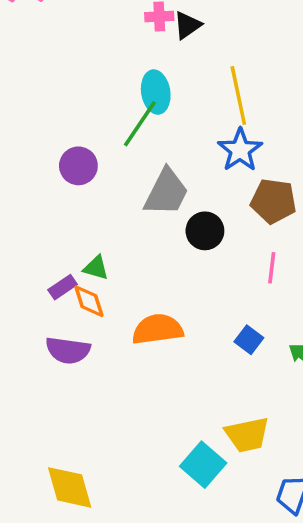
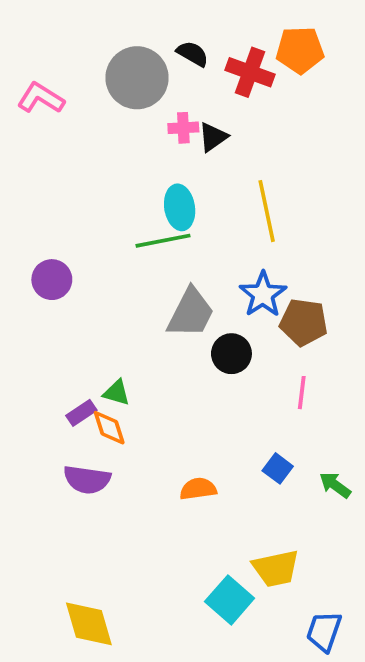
green line: (140, 124) -> (163, 241), turned 45
blue star: (240, 150) -> (263, 294), moved
purple circle: (78, 166) -> (52, 280), moved
orange semicircle: (157, 329) -> (198, 489), moved, size x0.7

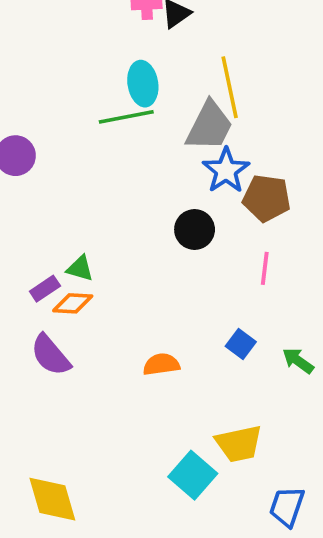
gray trapezoid: (191, 313) -> (209, 126), moved
orange diamond: (109, 428) -> (73, 303), turned -69
purple semicircle: (87, 480) -> (51, 355), turned 42

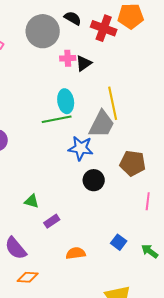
blue star: (226, 170) -> (81, 148), moved, turned -30
pink line: (265, 268) -> (148, 201), moved
purple rectangle: (45, 289) -> (52, 221), moved
orange diamond: (73, 303) -> (28, 277), moved

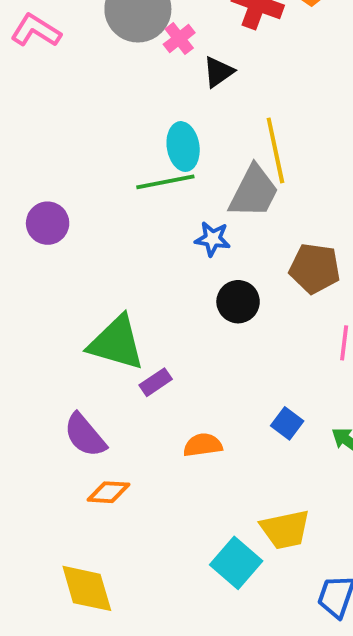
pink cross: (68, 58) -> (179, 39), moved, turned -35
blue star: (81, 148) -> (213, 239), size x0.7
green triangle: (32, 201) -> (116, 343), size x2.0

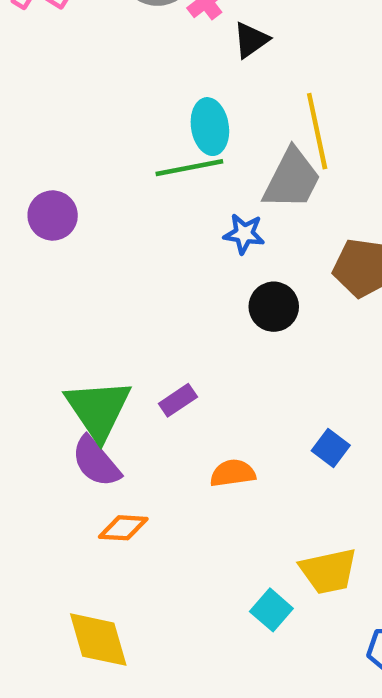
green triangle: (116, 343) -> (98, 409), moved, turned 40
cyan square: (236, 563) -> (271, 610), size x0.7

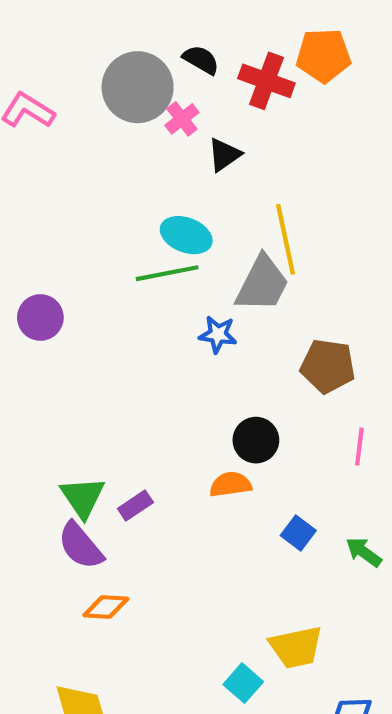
cyan ellipse: (210, 127) -> (186, 235), turned -60
black circle: (274, 307) -> (256, 440), moved
purple rectangle: (178, 400) -> (135, 506), moved
green triangle: (98, 409) -> (83, 497), size x0.7
orange semicircle: (233, 473) -> (231, 484), moved

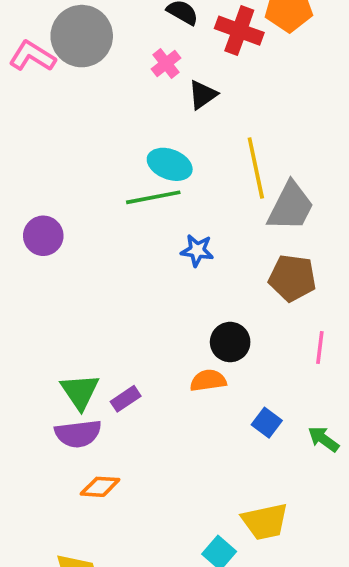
gray circle: (138, 87) -> (82, 36), moved
gray trapezoid: (262, 284) -> (291, 206), moved
purple semicircle: (81, 546) -> (78, 434), turned -57

